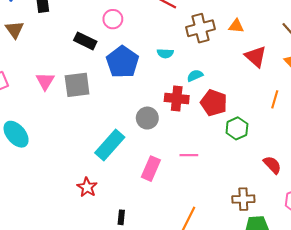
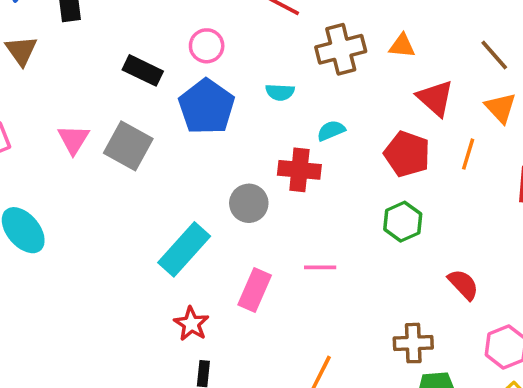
pink circle: (113, 19) -> (207, 46), moved
gray square: (77, 85) -> (128, 146), turned 36
orange line: (275, 99) -> (468, 154), moved
red pentagon: (214, 103) -> (407, 154), moved
red star: (87, 187) -> (191, 324), moved

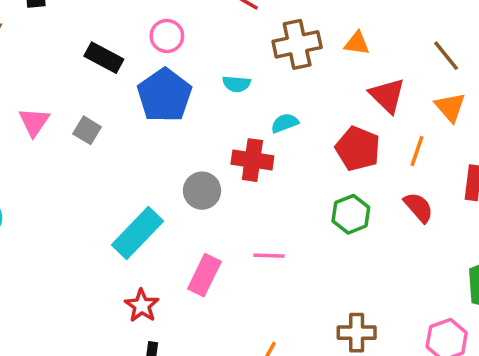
gray square: (128, 146) -> (87, 130), size x0.6
red semicircle: (463, 284) -> (419, 207), moved

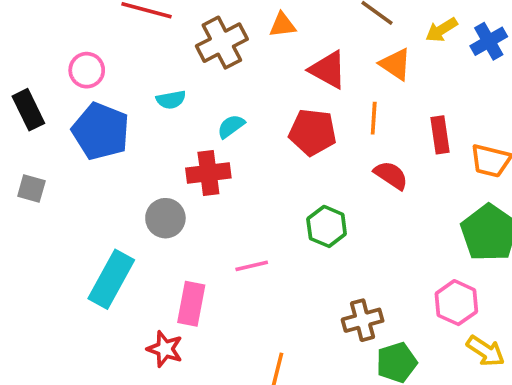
black rectangle: (104, 58) -> (28, 110), turned 51
green hexagon: (351, 214) -> (327, 226), moved
red star: (142, 306) -> (165, 349), moved

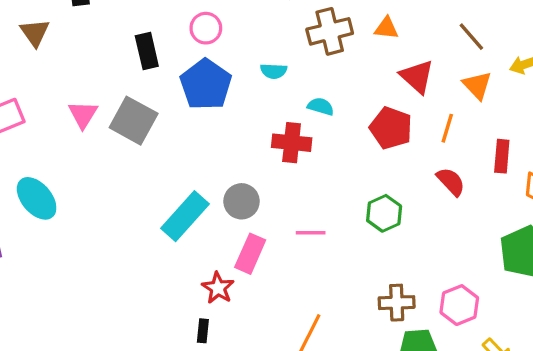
cyan semicircle: (231, 126) -> (321, 106), turned 40
gray square: (31, 189) -> (134, 121), size x1.8
gray circle: (165, 218) -> (242, 201), moved
pink hexagon: (456, 303) -> (459, 305), moved

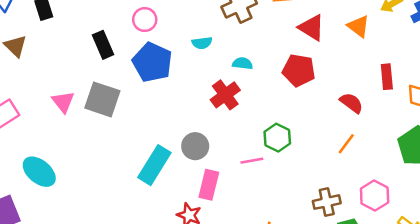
orange line: (447, 128) -> (346, 144), moved, turned 30
red cross: (292, 143) -> (225, 95), turned -32
green hexagon: (384, 213) -> (277, 138), moved

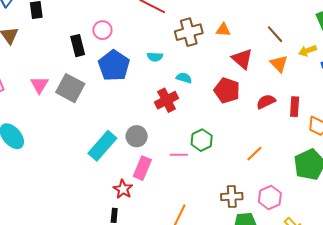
pink circle: (145, 20) -> (102, 30), moved
red semicircle: (351, 103) -> (266, 102), moved, turned -72

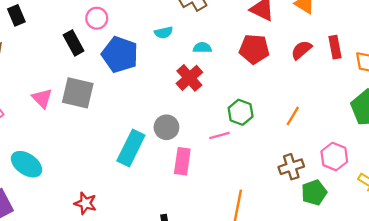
orange line: (254, 154) -> (293, 116), moved
red star: (123, 189) -> (85, 203), moved

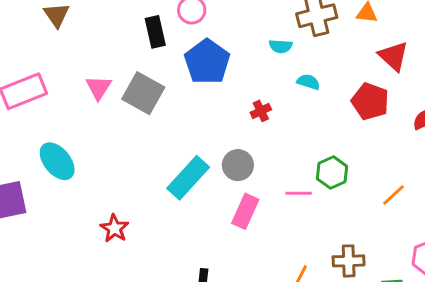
cyan semicircle: (164, 33) -> (281, 46), moved
red cross: (189, 78) -> (261, 111), moved, size x0.6
brown cross: (291, 167) -> (349, 261), moved

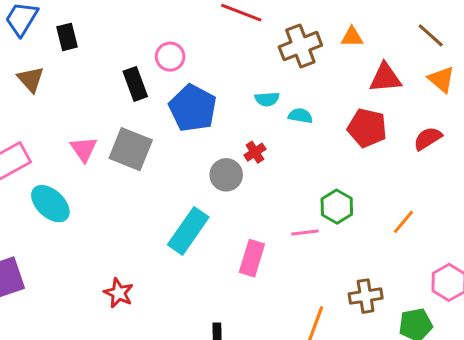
cyan semicircle: (281, 46) -> (267, 99), moved
red triangle: (393, 56) -> (385, 78), turned -40
cyan ellipse: (57, 161) -> (50, 204), moved
gray circle: (238, 165) -> (226, 175), moved

